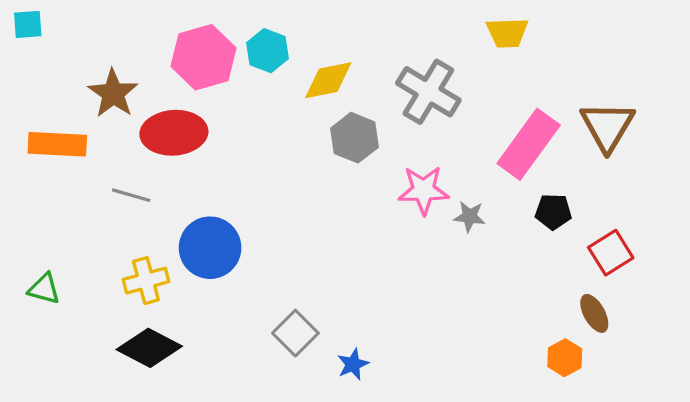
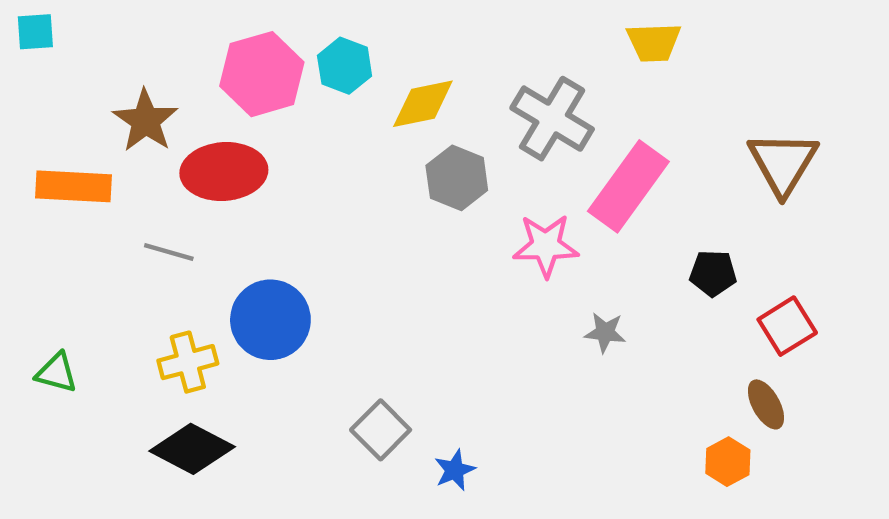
pink rectangle: (529, 144) -> (628, 186), moved
gray star: (469, 217) -> (605, 332), moved

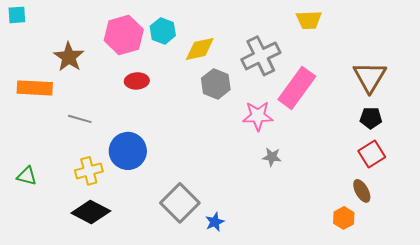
gray cross: (552, 119) -> (261, 56), turned 33
red ellipse: (224, 172) -> (137, 81), moved, size x0.6
black pentagon: (713, 273) -> (371, 118), moved
gray star: (605, 332) -> (272, 157), moved
gray square: (381, 430) -> (180, 203), size x1.4

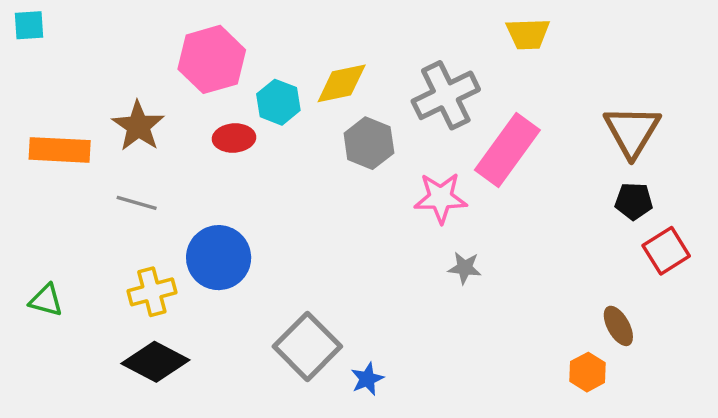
cyan hexagon: (163, 31) -> (278, 102), moved
brown star: (69, 57) -> (138, 126), moved
red square: (372, 154) -> (666, 251), moved

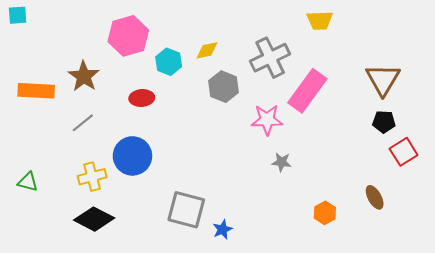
yellow diamond: (342, 83) -> (207, 50), size x0.7
red ellipse: (234, 138) -> (142, 98), moved
gray line: (137, 203) -> (83, 123), turned -55
gray square: (307, 346) -> (186, 210), turned -30
orange hexagon: (588, 372) -> (325, 213), moved

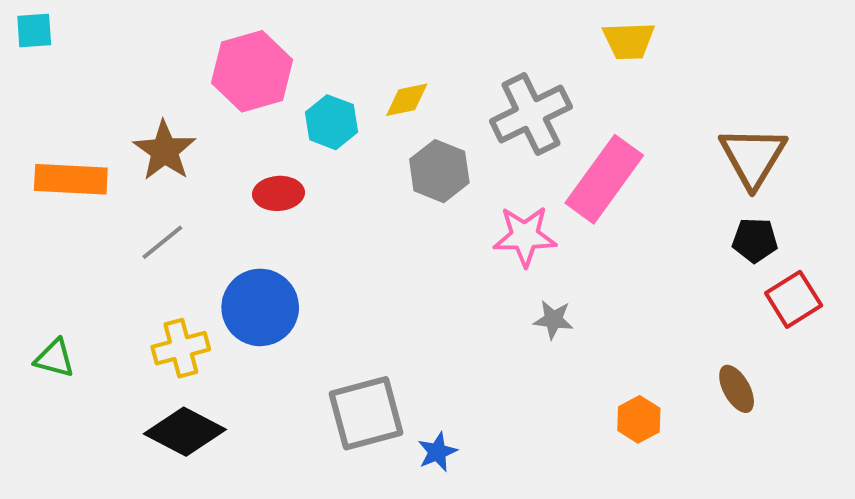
gray square: (186, 210) -> (366, 413), turned -30

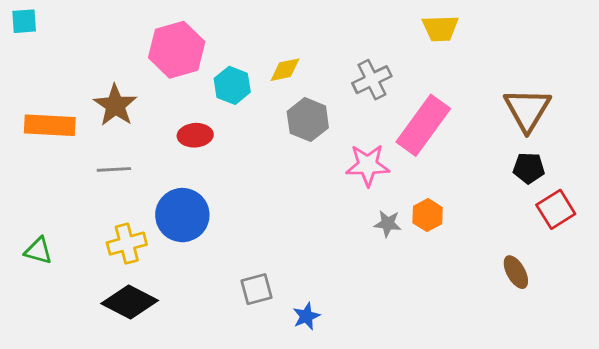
gray cross: (531, 114) -> (372, 80), size x0.7
gray line: (162, 242) -> (114, 169), turned 36
gray square: (366, 413) -> (256, 289), size x0.6
orange hexagon: (639, 419) -> (428, 215), moved

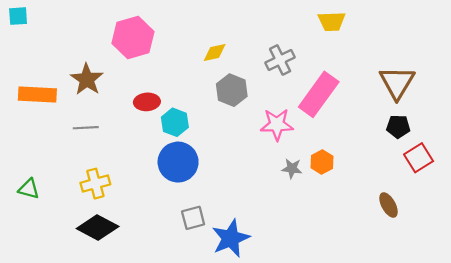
cyan hexagon: (232, 85) -> (175, 122), moved
blue circle: (182, 215) -> (178, 162), moved
blue star: (306, 316) -> (231, 238), size x1.8

